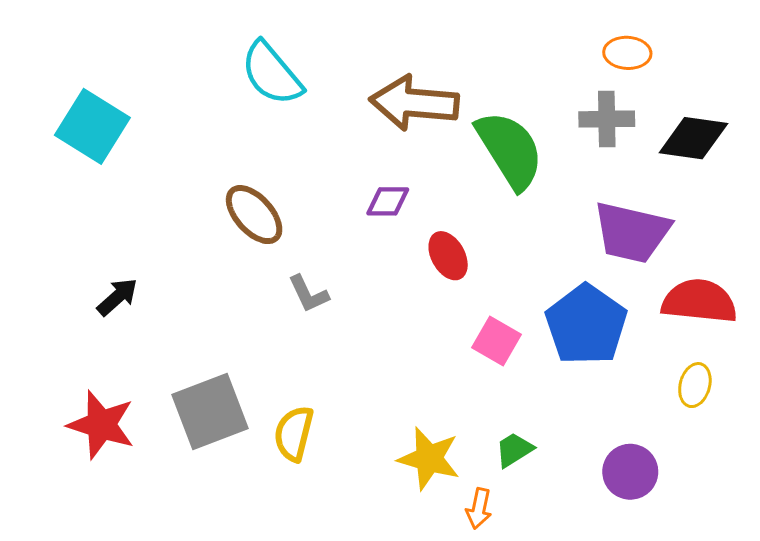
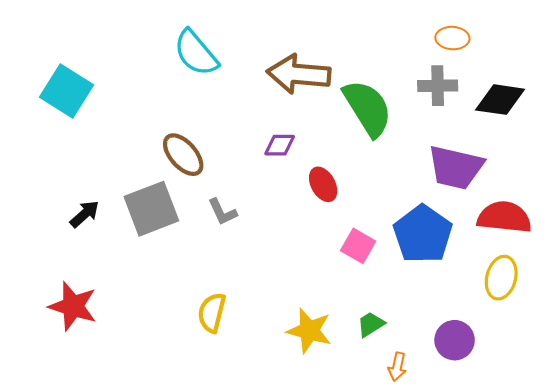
yellow ellipse: (695, 385) -> (501, 278), size x1.4
gray square: (210, 411) -> (151, 209), moved
orange arrow: (479, 508) -> (397, 367), moved

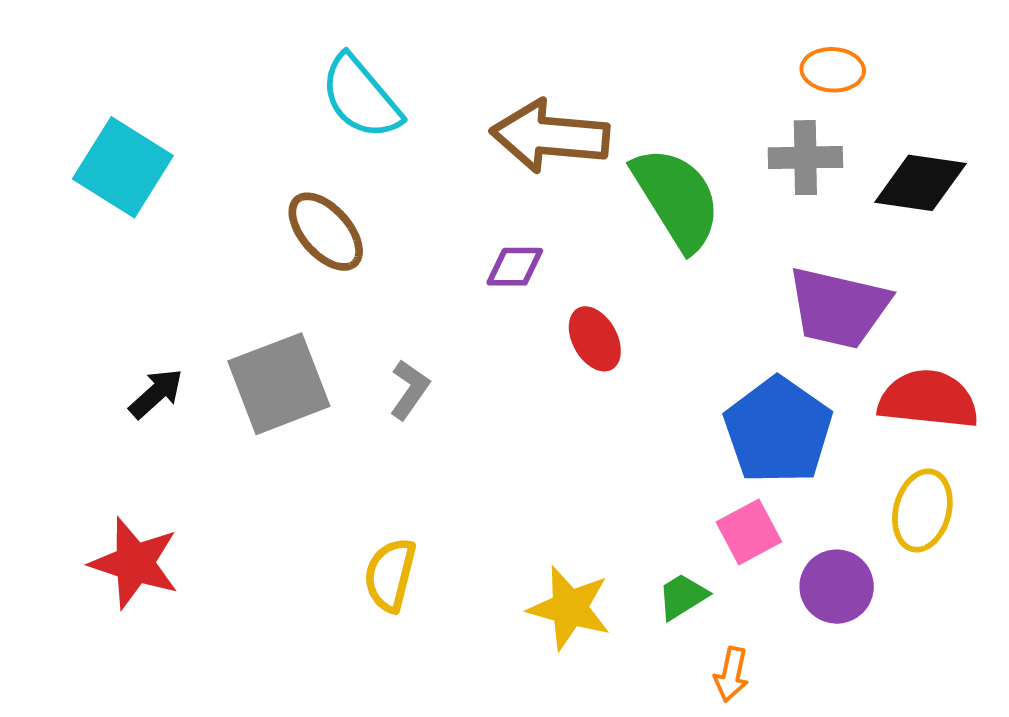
brown ellipse: (183, 155) -> (326, 232), moved
gray L-shape: (222, 212) -> (410, 390), turned -120
pink square: (358, 246) -> (749, 532), moved, turned 32
purple circle: (455, 340) -> (837, 587), moved

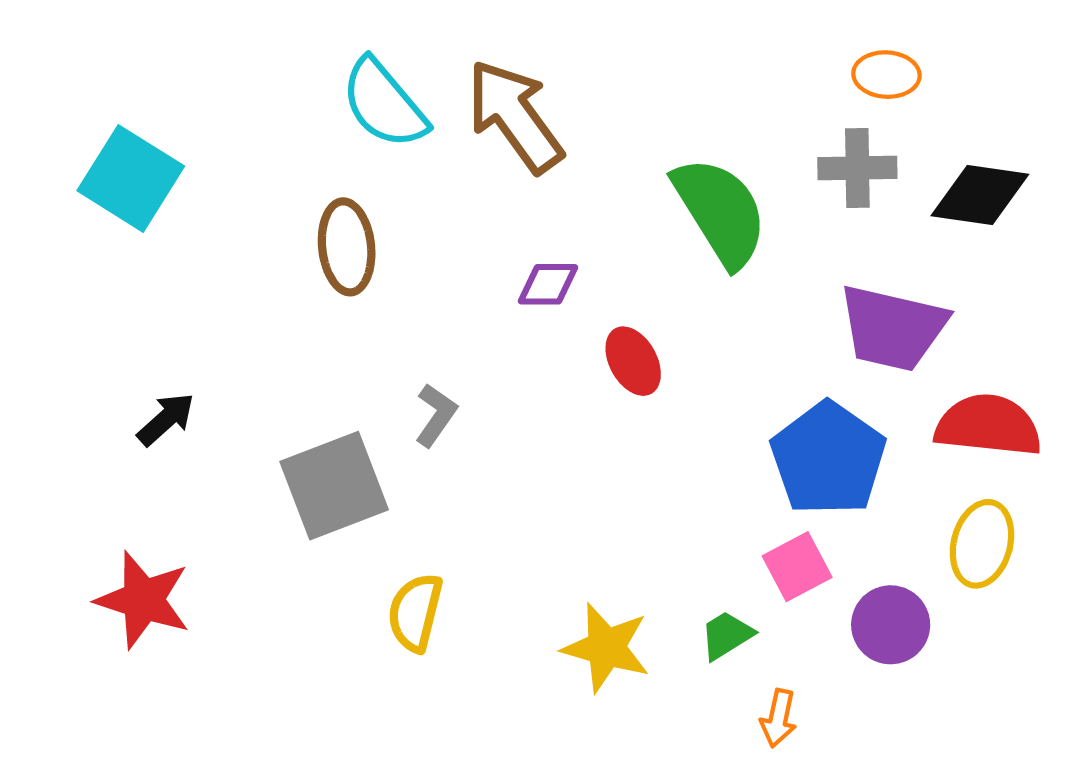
brown arrow: (550, 136) -> (515, 116), moved, turned 49
brown ellipse: (326, 232) -> (347, 247), turned 36
gray square: (279, 384) -> (334, 486), moved

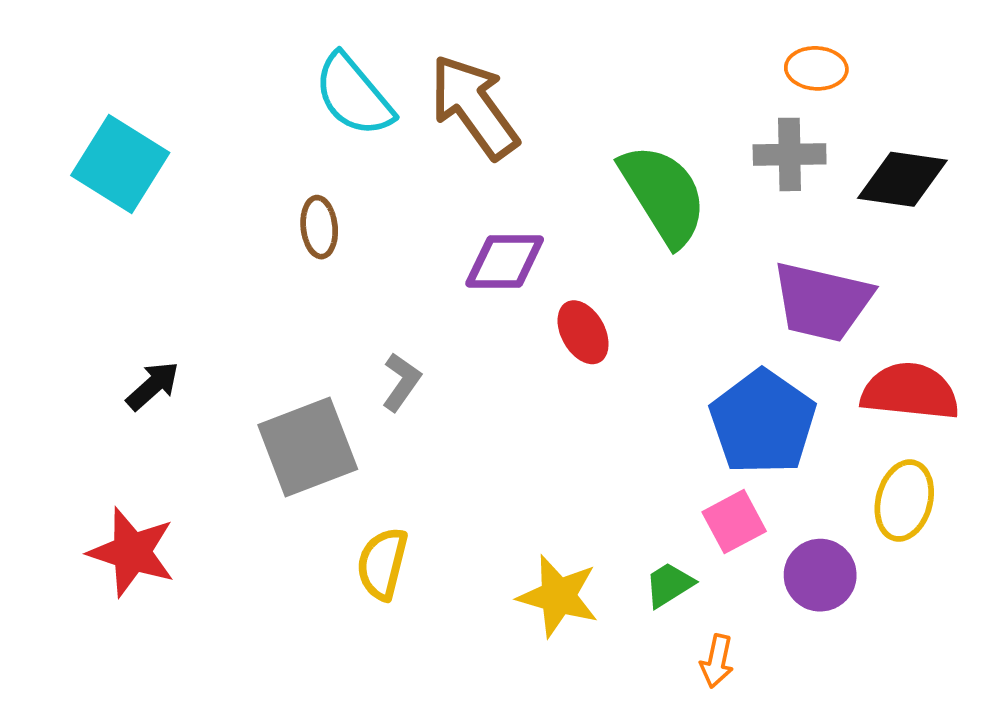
brown ellipse: (347, 247) -> (319, 227), size x0.7
purple diamond: (548, 284) -> (505, 262), size x1.4

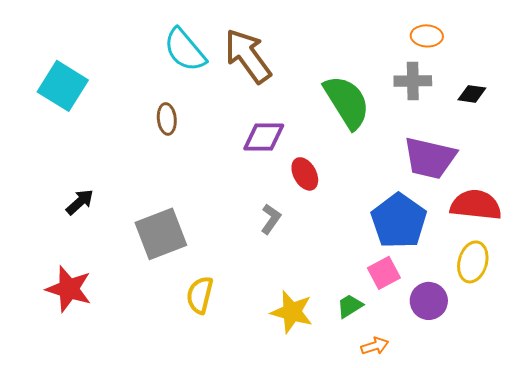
black diamond: (902, 179) -> (472, 94), size x0.6
gray L-shape: (401, 382) -> (271, 219), moved
orange arrow: (717, 661) -> (375, 346), turned -120

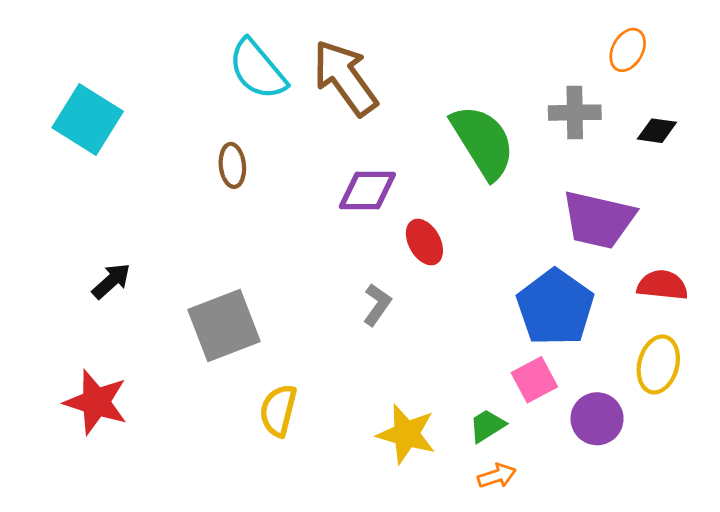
orange ellipse: (427, 36) -> (628, 50), moved, turned -64
red semicircle: (476, 205) -> (662, 285), size x0.7
orange arrow: (375, 346) -> (497, 476), moved

